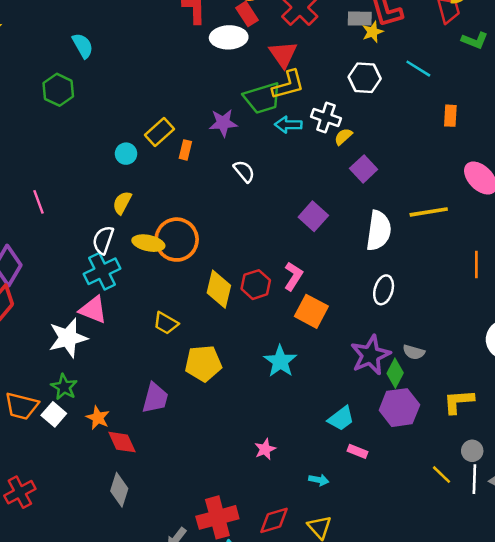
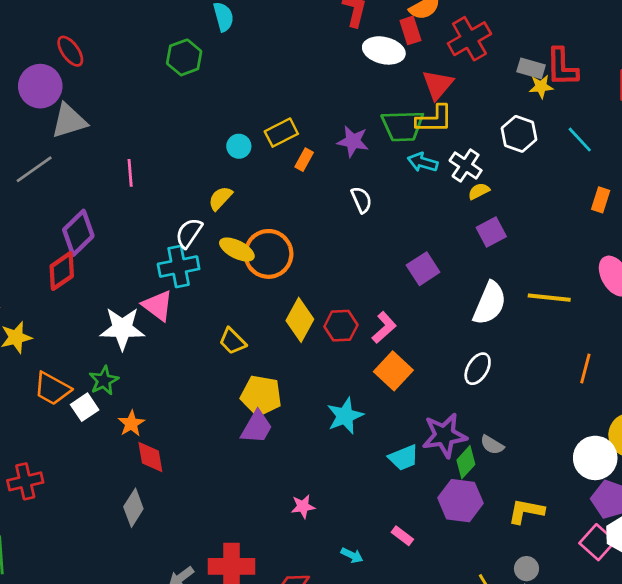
purple trapezoid: (155, 398) -> (257, 427), moved
cyan trapezoid: (341, 419) -> (404, 458), moved

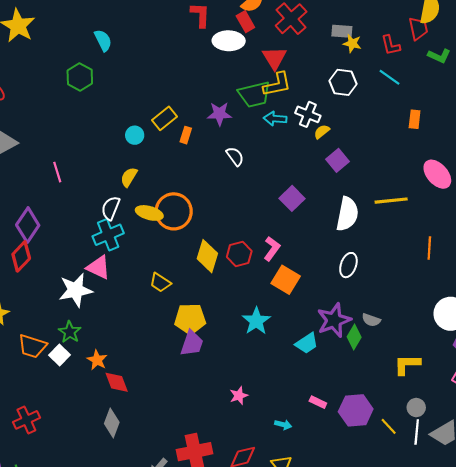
red L-shape: (562, 67) -> (391, 45), moved, size x0.7
yellow star: (541, 87) -> (352, 43), turned 30
purple hexagon: (460, 501) -> (356, 410), moved

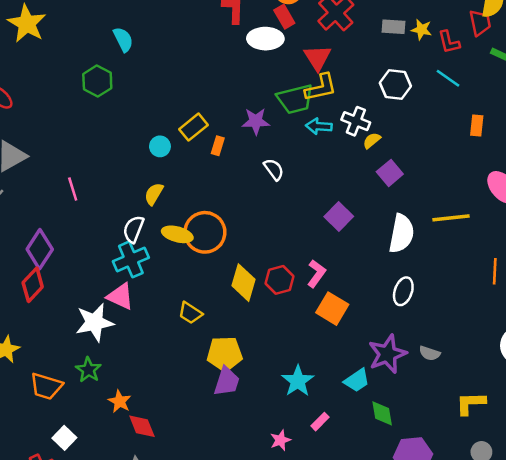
yellow star: (352, 43) -> (421, 30), moved
cyan star: (256, 321) -> (298, 381), moved
green diamond: (354, 337) -> (382, 413), moved, turned -40
white square: (59, 355) -> (64, 438), moved
pink rectangle: (318, 402) -> (320, 422), moved, turned -70

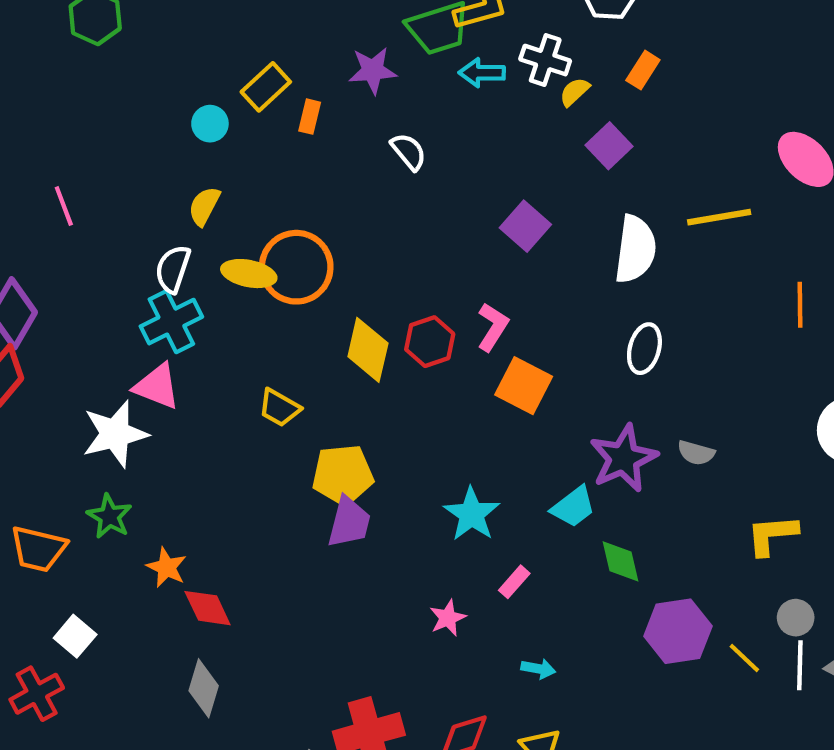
orange rectangle: (477, 126) -> (643, 70), moved, turned 30

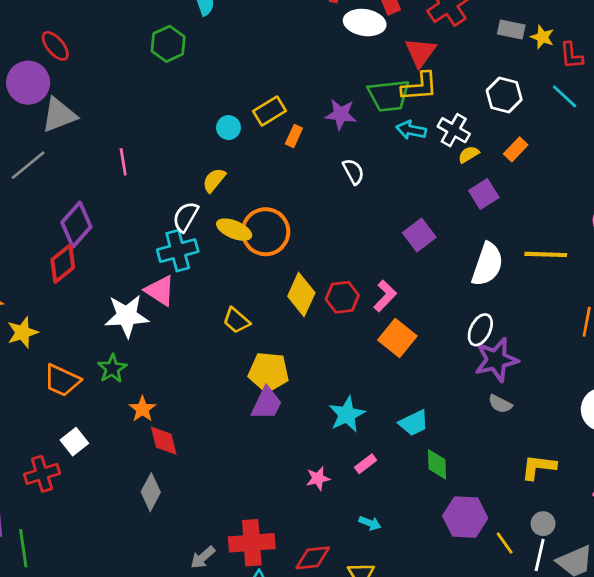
purple star: (623, 458) -> (496, 360), moved

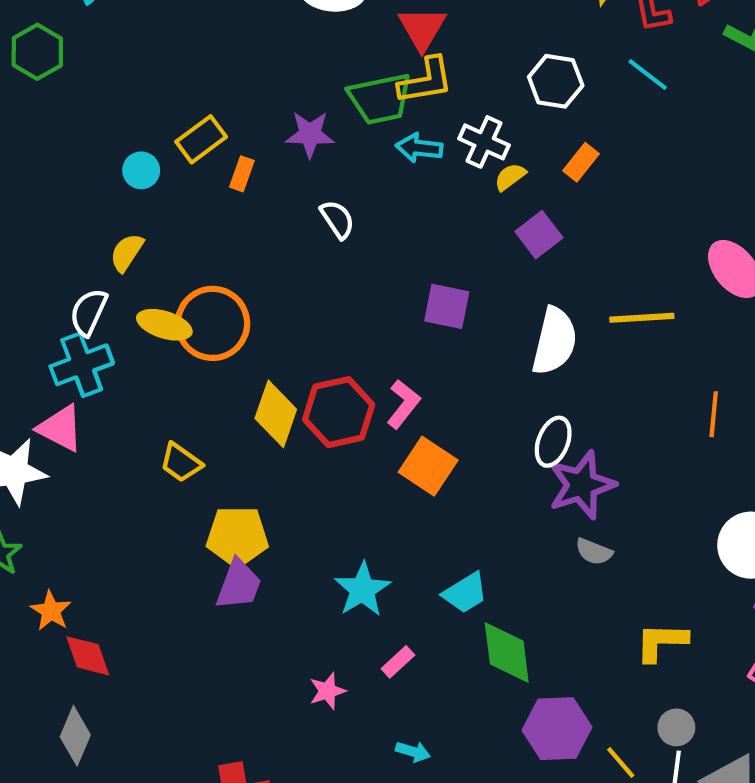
purple square: (419, 235) -> (447, 306), turned -36
red hexagon: (342, 297) -> (339, 412), size x1.4
green diamond: (437, 464) -> (507, 653), size x1.4

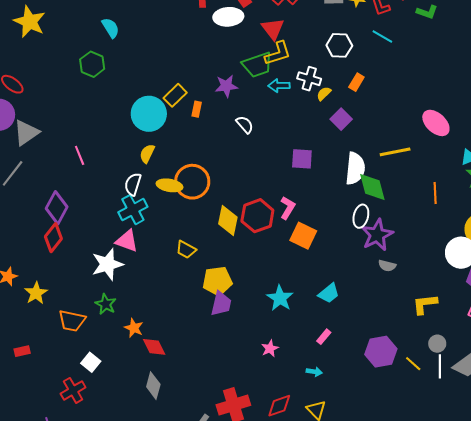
cyan circle: (141, 170) -> (149, 114), size x2.0
green diamond: (507, 653) -> (372, 187), moved
pink rectangle: (398, 662) -> (324, 337), moved

